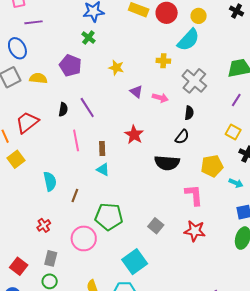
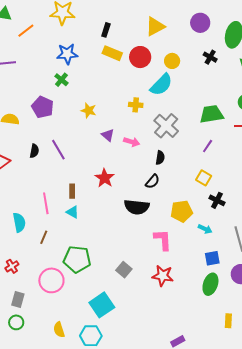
pink line: (76, 140) -> (46, 203), moved

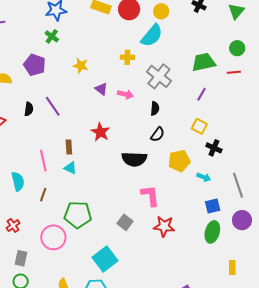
black semicircle: (152, 181) -> (158, 134), moved
pink L-shape: (163, 240) -> (150, 196), moved

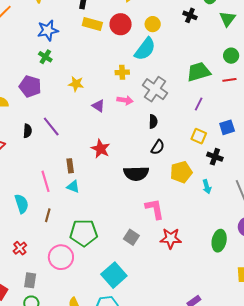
pink arrow: (125, 94) -> (125, 100), moved
cyan arrow: (204, 177) -> (207, 187), turned 56
blue square: (213, 206) -> (227, 127), moved

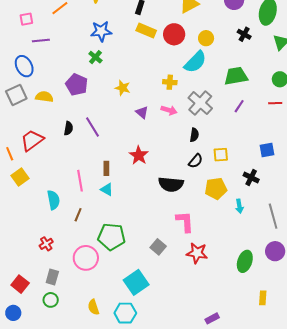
green trapezoid: (199, 72) -> (236, 76), moved
purple line: (199, 104) -> (239, 106), moved
yellow square: (199, 136) -> (221, 155), moved, turned -35

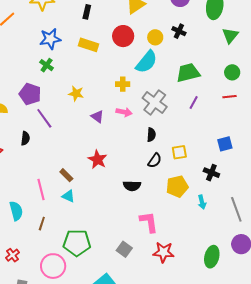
yellow rectangle: (146, 31) -> (89, 45), moved
black cross: (244, 34) -> (179, 31), moved
purple line: (92, 127) -> (44, 118), moved
brown rectangle: (106, 168) -> (66, 175), turned -40
black semicircle: (171, 184) -> (132, 186), size x0.7

